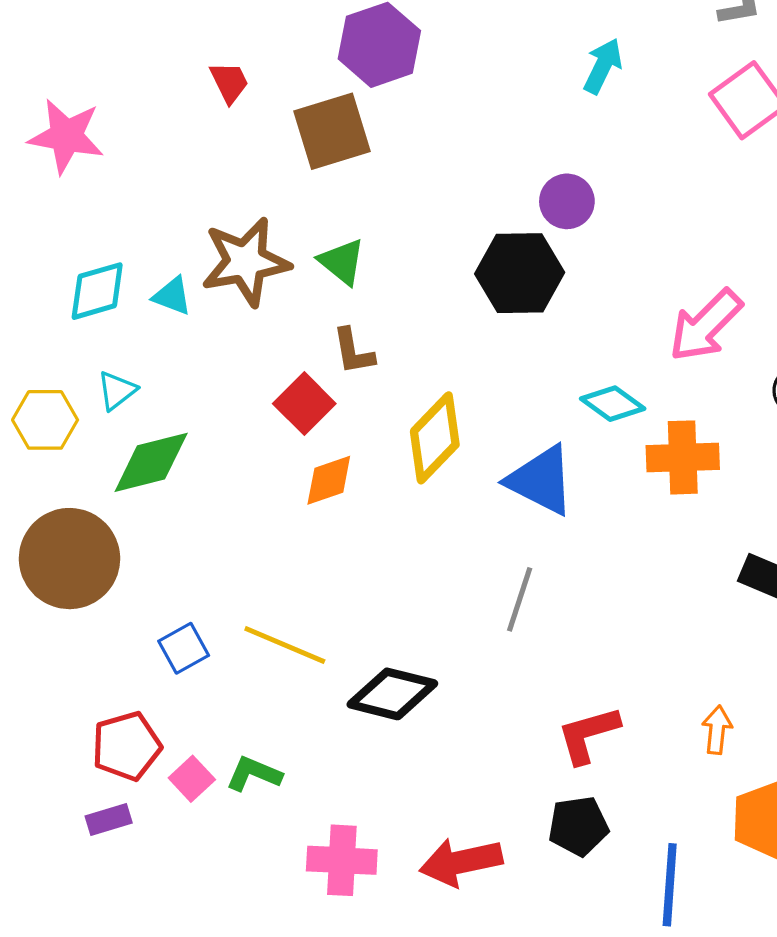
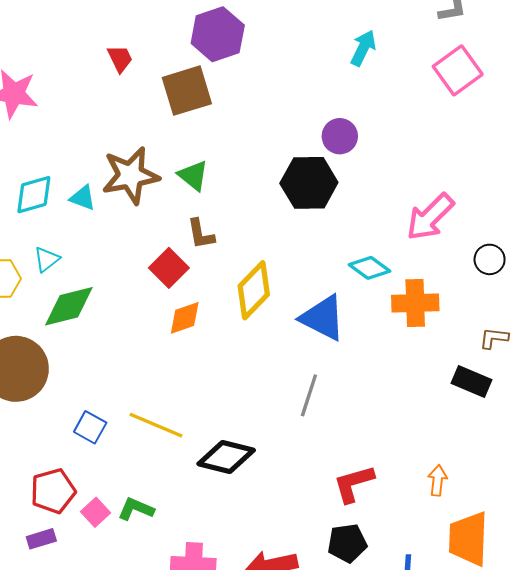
blue square: (184, 648) -> (90, 427), turned -32

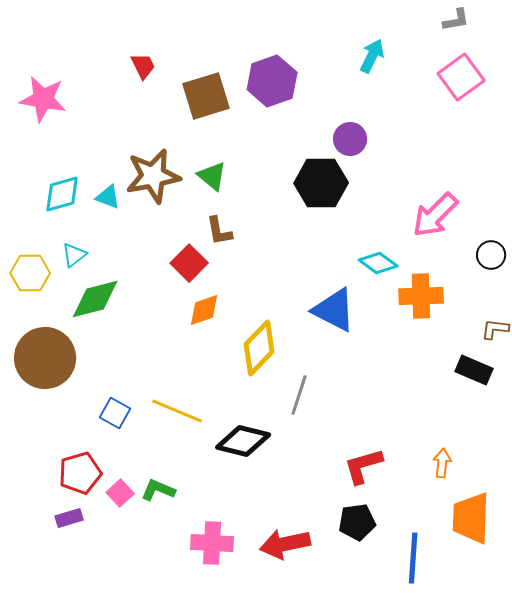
purple hexagon: (218, 34) -> (272, 81), moved
yellow diamond: (254, 290) -> (259, 348), moved
gray line: (309, 395) -> (299, 395), moved

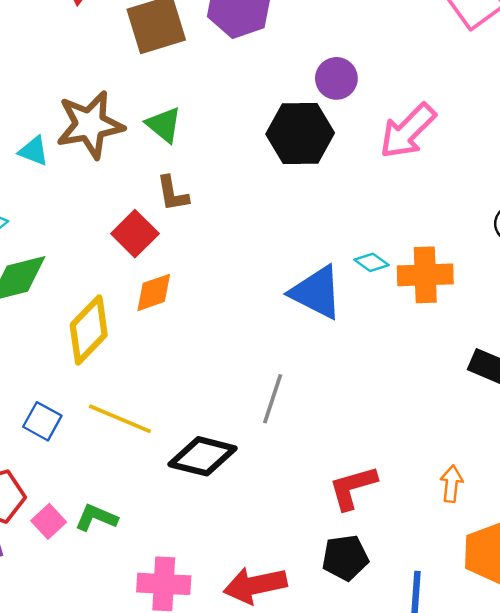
pink arrow: (435, 215) -> (408, 131), moved
cyan diamond: (378, 263) -> (371, 262), moved, size x0.7
yellow diamond: (259, 348) -> (89, 330), moved

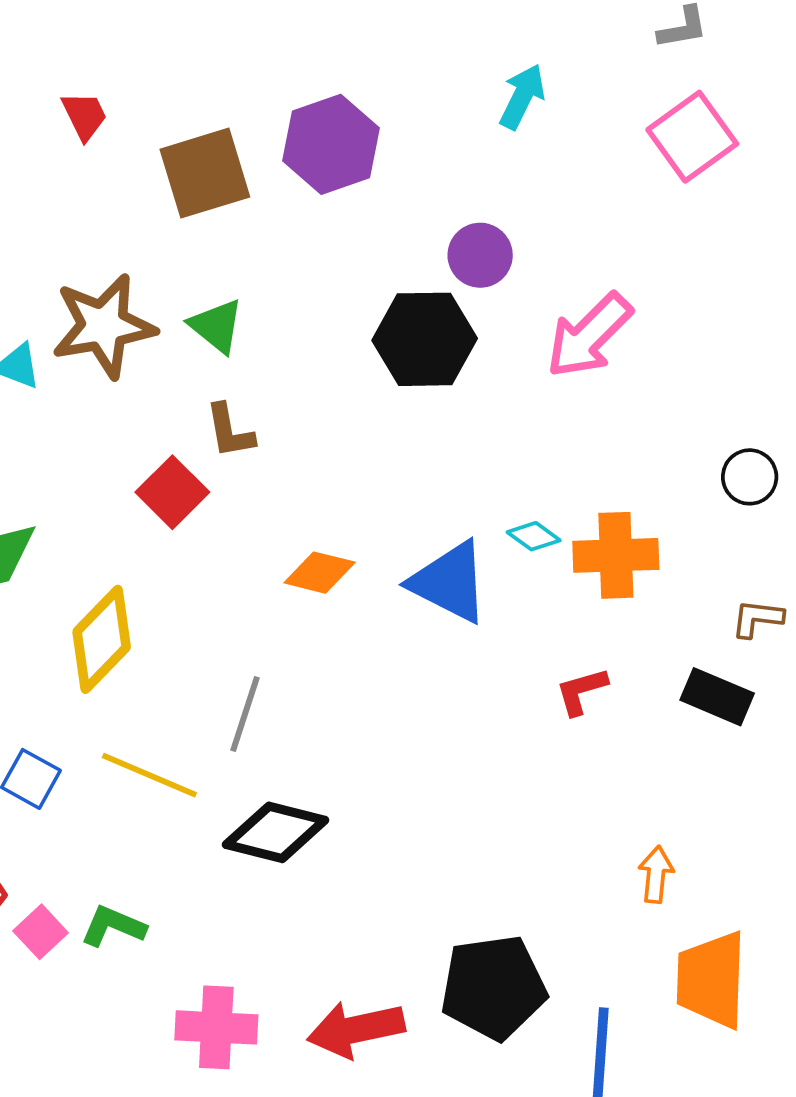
orange diamond: (154, 292) -> (320, 573), moved, turned 33
gray line: (273, 399) -> (245, 714), moved
red L-shape: (353, 488) -> (581, 691), moved, size x0.7
black pentagon: (345, 558) -> (493, 987), size x1.5

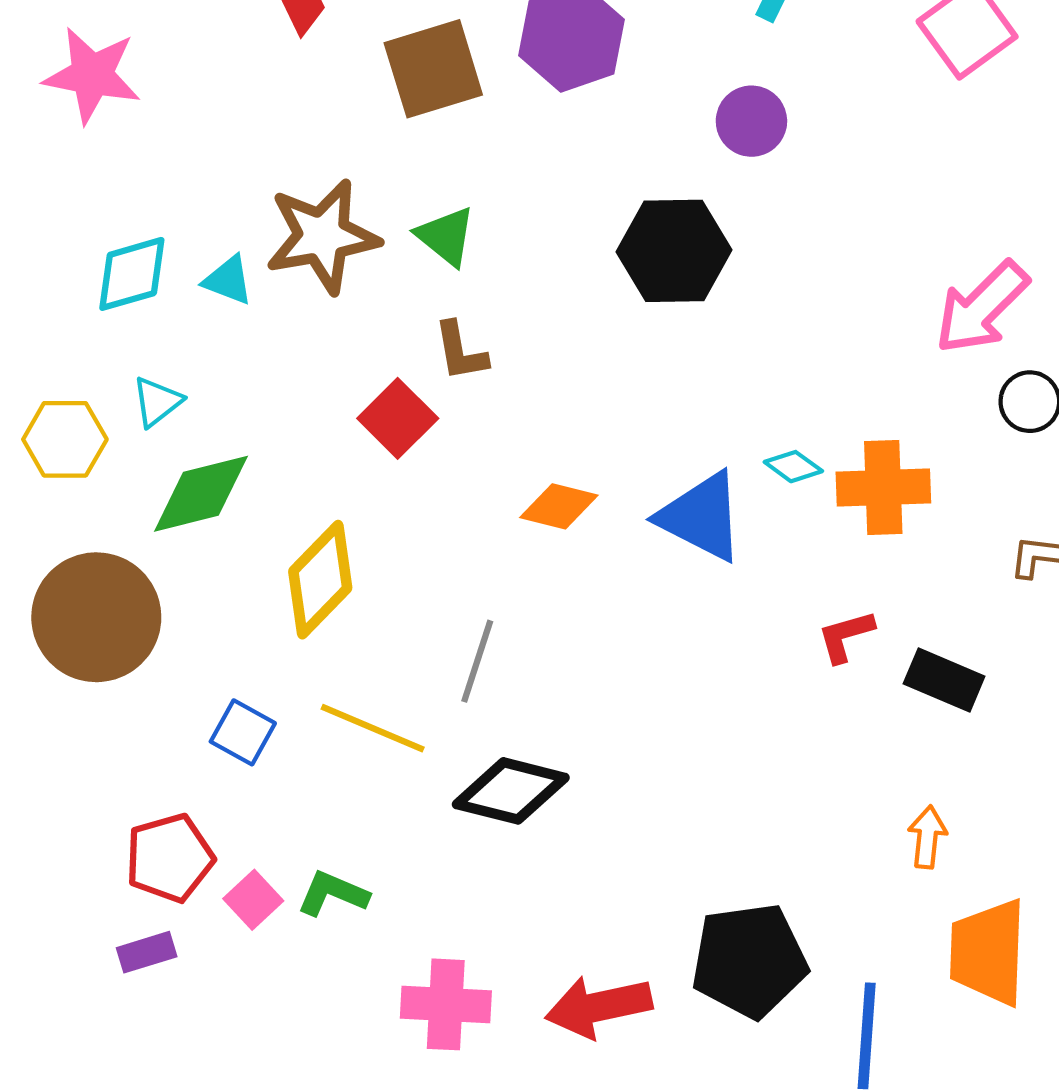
purple circle: (480, 255) -> (751, 121), moved
pink arrow: (589, 336) -> (982, 307), moved
black rectangle: (717, 697) -> (944, 680), moved

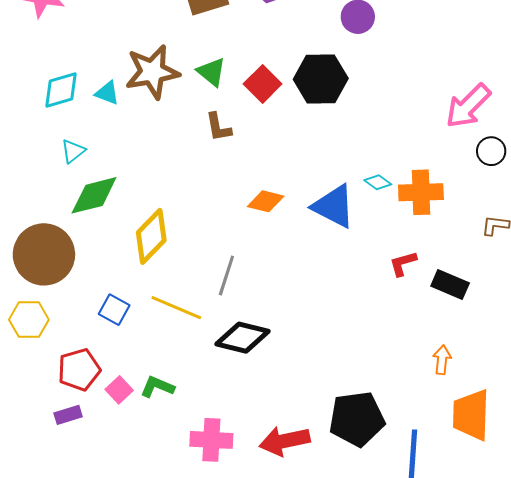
red square: (398, 418) -> (263, 84), moved
yellow hexagon: (65, 439) -> (29, 320), moved

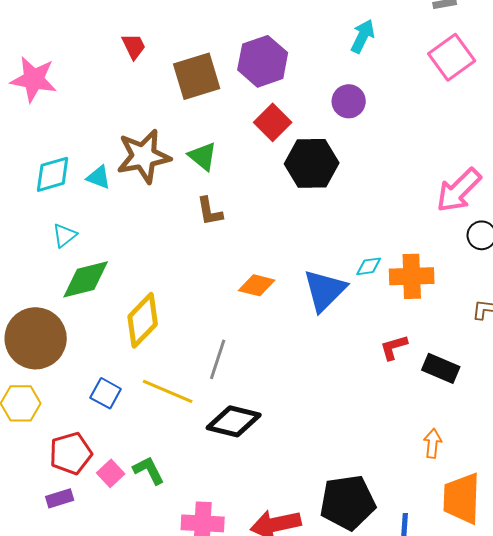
red square: (263, 84) -> (273, 122), moved
cyan diamond: (378, 182) -> (369, 266), turned -44
blue triangle: (334, 206) -> (325, 290), turned 48
green L-shape: (157, 387) -> (149, 470), turned 40

